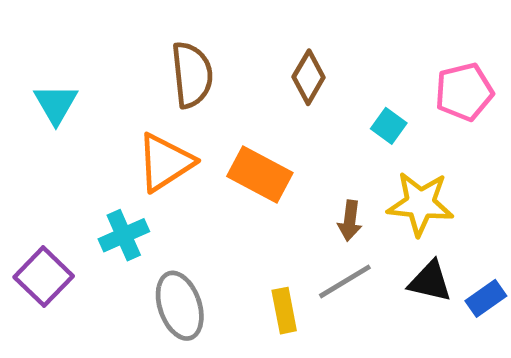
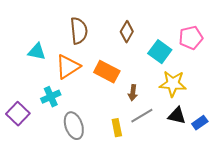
cyan triangle: (56, 104) -> (37, 52), moved, turned -48
cyan square: (389, 126) -> (160, 52), size x1.6
brown arrow: (350, 221) -> (133, 93), moved

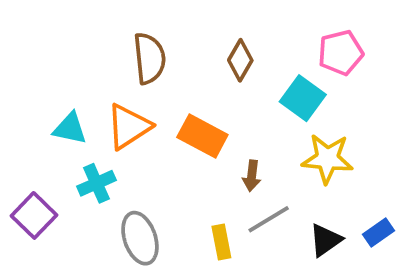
pink pentagon: (191, 38) -> (341, 53), moved
cyan triangle: (37, 52) -> (70, 128), moved
black triangle: (177, 116) -> (325, 240), moved, turned -48

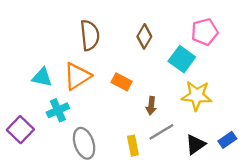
orange rectangle: (202, 136) -> (122, 82), size x0.7

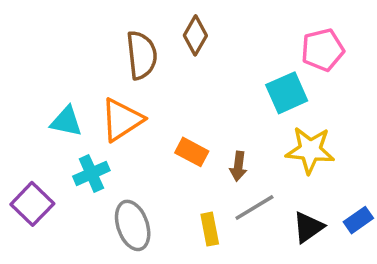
brown diamond: (144, 36) -> (195, 35), moved
cyan square: (182, 59) -> (287, 93), turned 30
orange rectangle: (122, 82) -> (192, 152), moved

